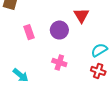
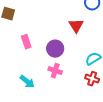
purple circle: (59, 30) -> (55, 49), moved
cyan arrow: (21, 75) -> (27, 82), moved

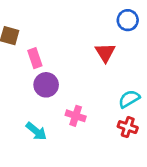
pink rectangle: (26, 42) -> (35, 58), moved
purple circle: (55, 49) -> (46, 85), moved

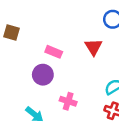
pink rectangle: (35, 58) -> (54, 52), moved, turned -49

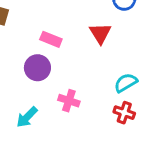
cyan arrow: (34, 114) -> (27, 117), turned 96

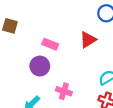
red triangle: (100, 33) -> (88, 40), turned 30

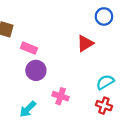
pink rectangle: (50, 44) -> (29, 48), moved

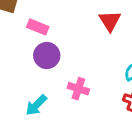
red triangle: (85, 43) -> (110, 21), turned -30

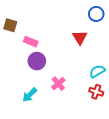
pink cross: (78, 89) -> (58, 84), turned 32

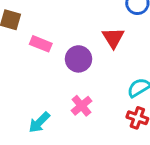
purple circle: (37, 61) -> (79, 59), moved

